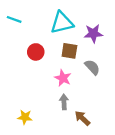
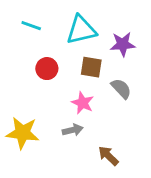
cyan line: (14, 19) -> (31, 26), moved
gray arrow: (64, 102) -> (73, 130), moved, turned 80
yellow star: (25, 117) -> (23, 133), moved, size x1.6

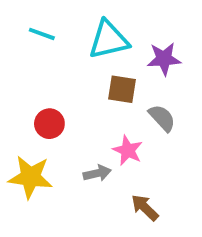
red circle: (47, 69) -> (49, 124), moved
pink star: (83, 103) -> (128, 150), moved

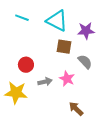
cyan triangle: (109, 40) -> (57, 21), turned 40
gray arrow: (97, 173) -> (45, 82), moved

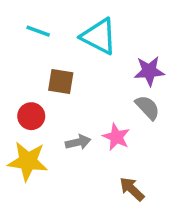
purple star: (86, 31) -> (149, 71), moved
brown square: (64, 47) -> (61, 81), moved
red circle: (26, 65) -> (31, 116), moved

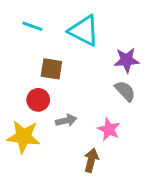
red circle: (31, 116) -> (38, 100), moved
pink star: (116, 137) -> (109, 129), moved
brown arrow: (132, 189) -> (91, 160), moved, turned 60

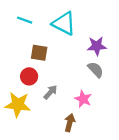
gray arrow: (66, 120) -> (50, 92), turned -35

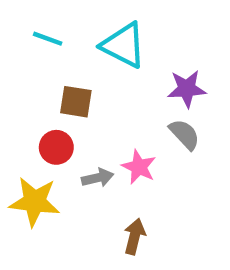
gray arrow: (50, 92) -> (98, 178), turned 35
pink star: (83, 99) -> (139, 167), moved

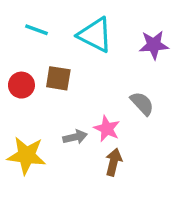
purple star: (187, 89) -> (154, 45), moved
red circle: (56, 147) -> (21, 85), moved
brown arrow: (135, 236) -> (114, 162), moved

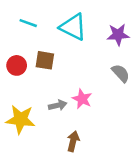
gray semicircle: (142, 103) -> (121, 73), moved
brown arrow: (114, 162) -> (73, 141), moved

